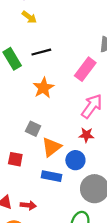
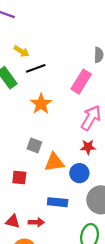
yellow arrow: (29, 17) -> (21, 51), moved
orange triangle: (51, 147) -> (54, 162), turned 35
blue rectangle: (52, 176) -> (58, 202), moved

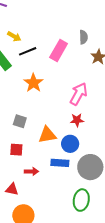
pink rectangle: (81, 82) -> (59, 50), moved
gray square: (34, 145) -> (20, 121), moved
blue rectangle: (58, 202) -> (60, 163), moved
red arrow: (36, 222) -> (31, 171), moved

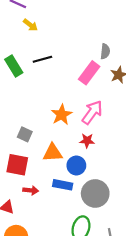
yellow arrow: (14, 36) -> (30, 25), moved
pink rectangle: (59, 50) -> (89, 73), moved
orange star: (33, 83) -> (62, 115), moved
red square: (16, 150) -> (17, 165), size x1.5

